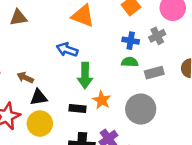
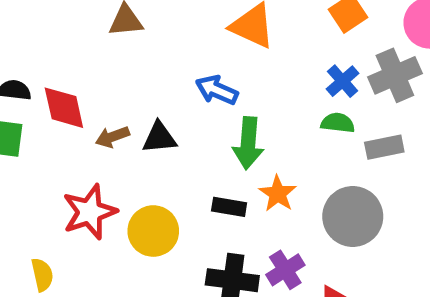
gray cross: (157, 36) -> (395, 75), size x1.5
blue cross: (131, 41) -> (343, 81), turned 35
brown arrow: (25, 78) -> (112, 137), moved, turned -49
black triangle: (39, 97) -> (159, 138), moved

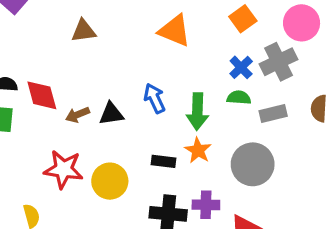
blue arrow: (217, 90) -> (155, 98), moved, turned 44
green arrow: (248, 143) -> (197, 112), moved
red star: (90, 212) -> (63, 169), turned 30
purple cross: (285, 270) -> (206, 205), turned 36

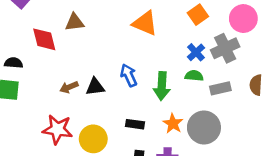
red diamond: (42, 95) -> (44, 39), moved
orange star: (198, 150) -> (173, 124), moved

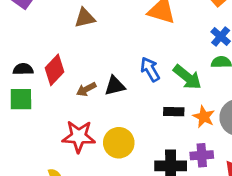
red diamond: (44, 39) -> (54, 70), moved, turned 64
green arrow: (162, 86) -> (187, 77), turned -48
black rectangle: (135, 124) -> (174, 112), moved

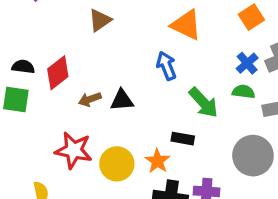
brown triangle: (85, 18) -> (100, 20), turned -30
blue arrow: (150, 69) -> (166, 66), moved
orange star: (204, 117) -> (157, 161), moved

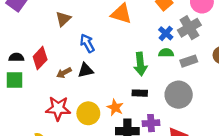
blue arrow: (166, 66) -> (87, 43), moved
green arrow: (203, 103) -> (140, 64), turned 45
black rectangle: (183, 139) -> (140, 93), moved

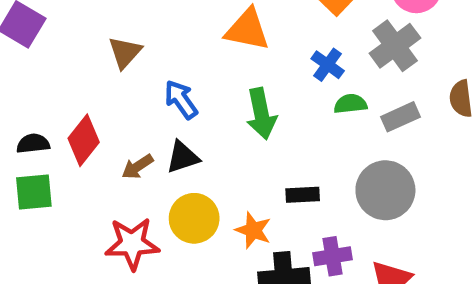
blue cross: (166, 33) -> (328, 65), moved
green arrow: (140, 64) -> (261, 114), moved
yellow circle: (88, 113) -> (194, 218), moved

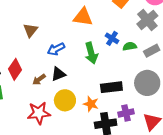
blue cross: (328, 65) -> (112, 38), moved
blue arrow: (181, 99) -> (56, 49), turned -78
black rectangle: (303, 195) -> (111, 87), size x1.5

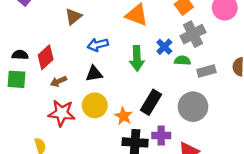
gray cross: (147, 20) -> (193, 34), moved
brown arrow: (39, 79) -> (59, 81), moved
black rectangle: (111, 87) -> (151, 102), turned -65

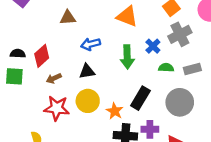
brown triangle: (73, 17) -> (68, 18), turned 35
green semicircle: (182, 60) -> (166, 68), moved

